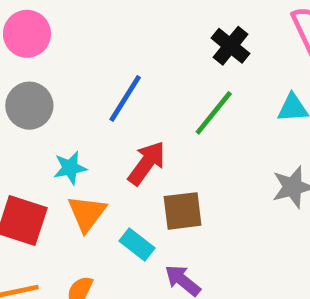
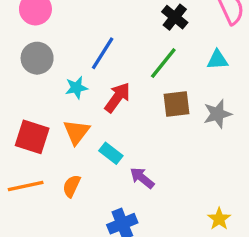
cyan star: (70, 168) -> (76, 88), moved
brown square: (183, 211) -> (176, 104), moved

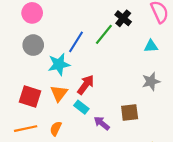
green line: (163, 63) -> (104, 34), moved
cyan star: (76, 88) -> (59, 64), size x1.5
red arrow: (117, 97) -> (86, 85), moved
brown square: (176, 104) -> (130, 113), moved

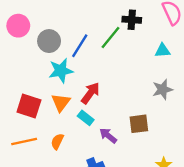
pink circle: (32, 13) -> (18, 26), moved
black cross: (123, 18) -> (132, 20), turned -35
gray circle: (33, 45) -> (49, 41), moved

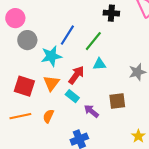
green line: (110, 37) -> (93, 41), moved
gray circle: (49, 41) -> (27, 40), moved
cyan triangle: (163, 50) -> (99, 64), moved

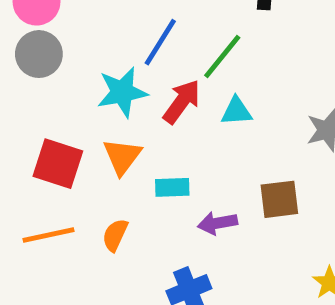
gray circle: (27, 40) -> (39, 54), moved
red arrow: (76, 75) -> (182, 102), moved
cyan rectangle: (72, 96) -> (172, 187), turned -40
purple arrow: (91, 111) -> (217, 223), turned -49

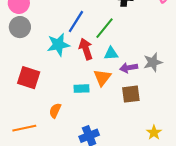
red arrow: (182, 102) -> (86, 49), turned -55
orange triangle: (122, 156) -> (102, 78), moved
purple arrow: (217, 223) -> (129, 68), moved
orange line: (48, 235) -> (24, 128), moved

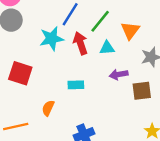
purple arrow: (129, 68) -> (119, 74), moved
orange triangle: (102, 78) -> (130, 30), moved
brown square: (131, 94) -> (142, 91), moved

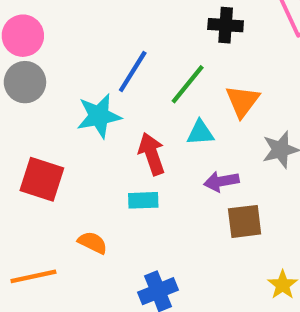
red arrow: (80, 43) -> (152, 154), moved
brown square: (142, 91) -> (245, 221), moved
orange semicircle: (48, 108) -> (93, 243), turned 91

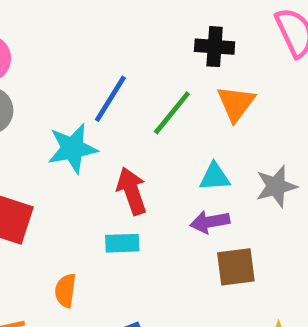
orange triangle: (242, 101) -> (236, 103), moved
cyan triangle: (200, 133) -> (215, 177), moved
orange semicircle: (93, 243) -> (65, 291), turned -108

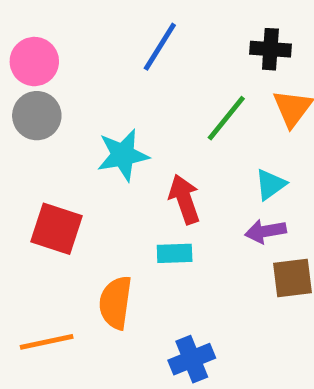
blue line: (110, 99) -> (160, 47), moved
cyan triangle: (215, 177) -> (270, 184), turned -32
orange semicircle: (65, 291) -> (116, 303), size x1.5

